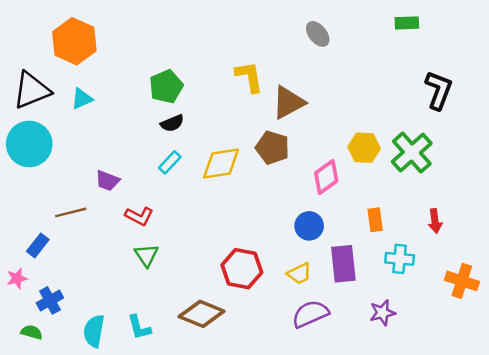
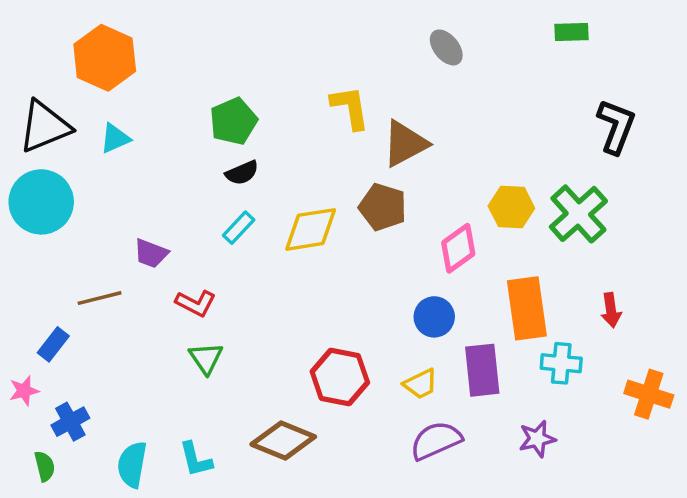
orange rectangle: (375, 220) -> (527, 308), size x1.8
green semicircle: (32, 332) -> (45, 466), turned 60

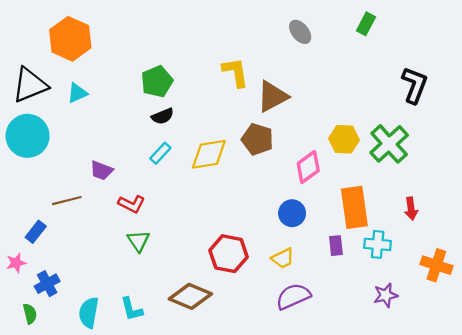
green rectangle: (572, 32) -> (366, 24), moved, turned -60
purple rectangle: (482, 370) -> (336, 246), moved, size x0.6
purple star: (537, 439) -> (386, 295), moved

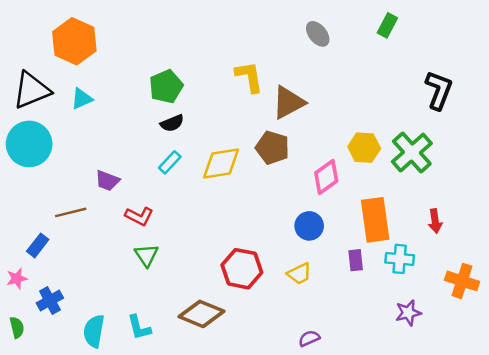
purple semicircle: (293, 296) -> (309, 338), moved, size x0.6
green semicircle: (30, 314) -> (17, 327), moved

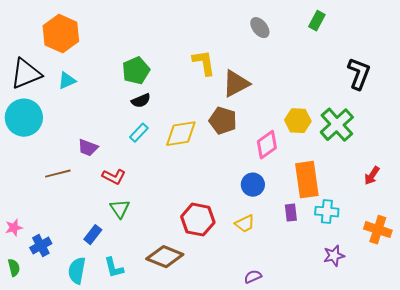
red arrow: (435, 221) -> (372, 176), moved, turned 42
blue rectangle: (38, 245) -> (93, 235), moved

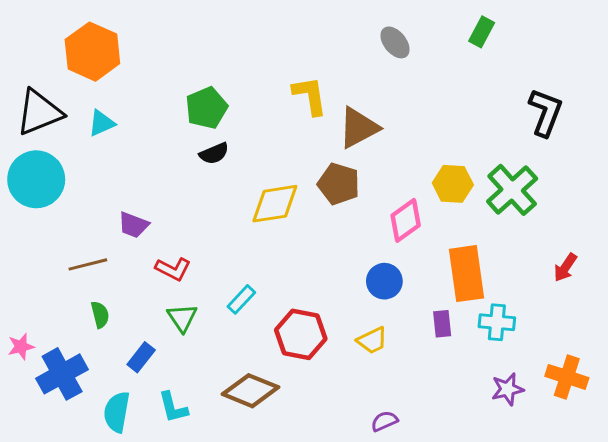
cyan rectangle: (139, 133) -> (241, 299), moved
orange cross: (378, 230) -> (567, 377), moved
blue cross: (41, 246) -> (62, 374), size x1.5
green semicircle: (14, 268) -> (100, 315), moved

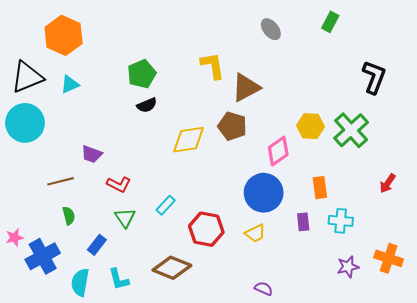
orange rectangle: (466, 274) -> (320, 188), size x0.6
blue circle: (384, 281) -> (264, 193), size x1.6
purple semicircle: (384, 421) -> (264, 289), turned 48

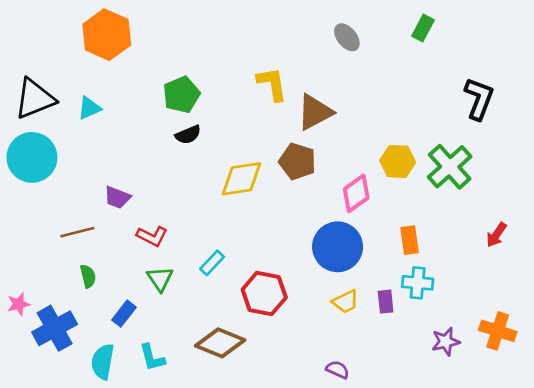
orange hexagon: (64, 35) -> (107, 35), moved
cyan cross: (341, 221) -> (418, 283), moved
purple rectangle: (303, 222) -> (386, 302), moved
yellow trapezoid: (255, 233) -> (346, 302), moved

